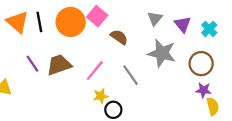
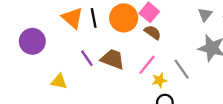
brown semicircle: (119, 37) -> (153, 32), moved
brown trapezoid: (59, 65) -> (113, 59), turned 40
yellow star: (101, 96) -> (159, 80), moved

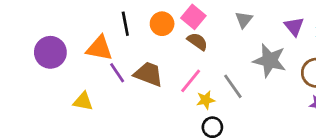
gray triangle: (205, 15) -> (244, 20), moved
orange triangle: (72, 18) -> (99, 48), moved, turned -30
orange circle: (124, 18) -> (162, 24), size x0.7

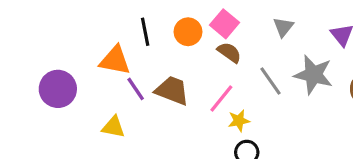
purple circle: (50, 52) -> (58, 89), moved
gray line: (233, 86) -> (271, 81), moved
yellow triangle: (83, 101) -> (113, 127), moved

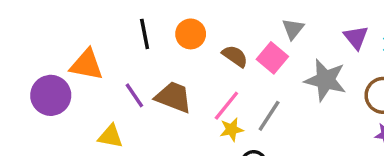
pink square: (225, 24) -> (272, 58), moved
orange triangle: (115, 60) -> (87, 65), moved
gray line: (271, 81) -> (269, 116), moved, turned 68
yellow star: (239, 121) -> (232, 129), moved

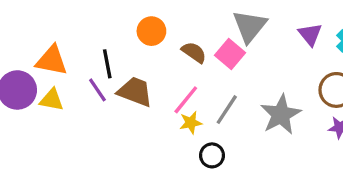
gray triangle: (293, 29) -> (250, 26), size x1.6
black line: (145, 34) -> (107, 64), moved
gray star: (325, 80) -> (281, 115), moved, turned 30
yellow triangle: (110, 136) -> (52, 100), moved

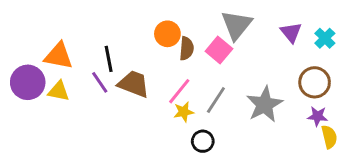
orange circle: (151, 31) -> (167, 34), moved
brown semicircle: (194, 52) -> (187, 49), turned 60

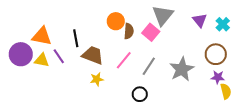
purple line: (100, 82) -> (59, 56), moved
yellow star: (184, 112) -> (97, 79), moved

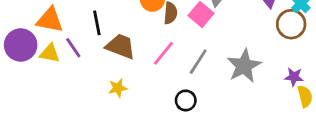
brown circle: (216, 54) -> (291, 24), moved
yellow star: (97, 79) -> (118, 88), moved

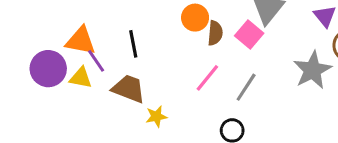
brown trapezoid: (121, 46) -> (129, 89), moved
purple line: (73, 48) -> (96, 61), moved
gray star: (244, 66) -> (312, 70), moved

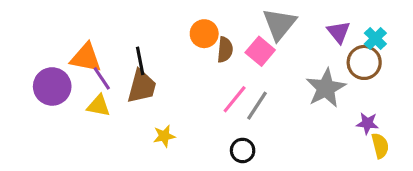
yellow triangle: (81, 78) -> (99, 106), moved
pink line: (207, 78) -> (235, 99), moved
brown trapezoid: (129, 89) -> (142, 86), moved, turned 84

